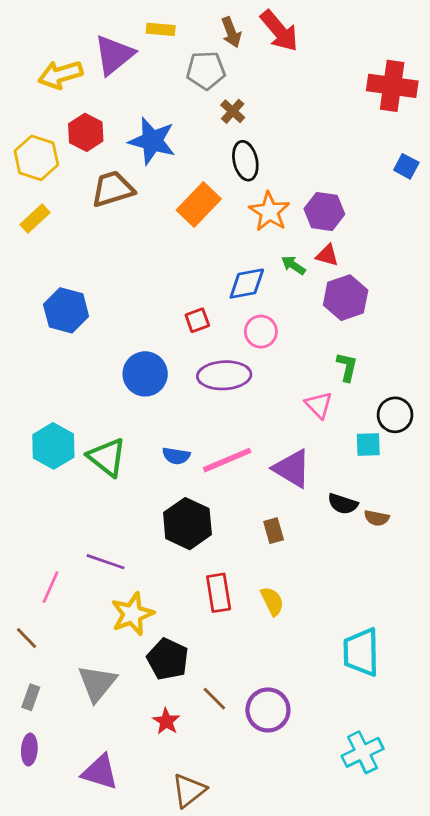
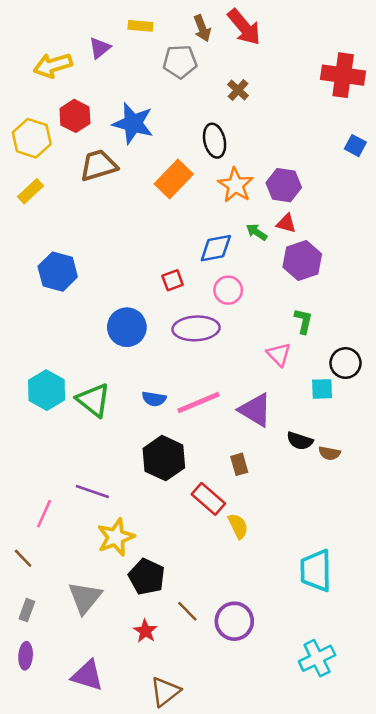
purple triangle: (114, 55) -> (100, 48), size x0.6
brown cross: (233, 111) -> (238, 90), moved
red rectangle: (219, 593) -> (208, 499), moved, turned -40

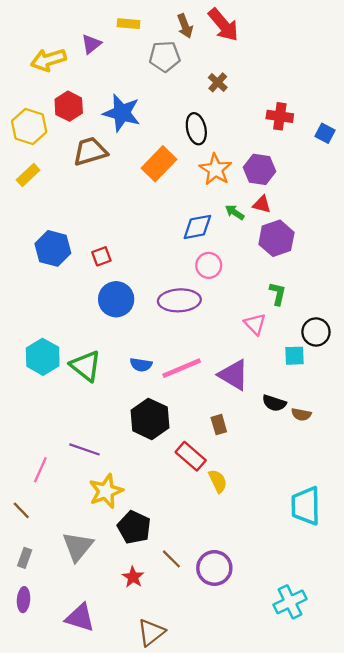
red cross: (343, 75) -> (280, 116), moved, size x0.7
red square: (173, 280) -> (101, 256), moved
cyan trapezoid: (316, 571) -> (306, 506), moved

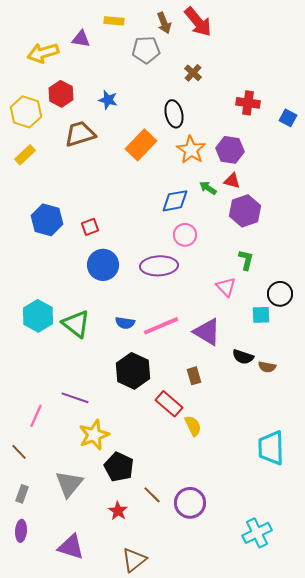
purple triangle: (91, 44) -> (81, 39), turned 48
blue star: (122, 113) -> (108, 100), size x0.6

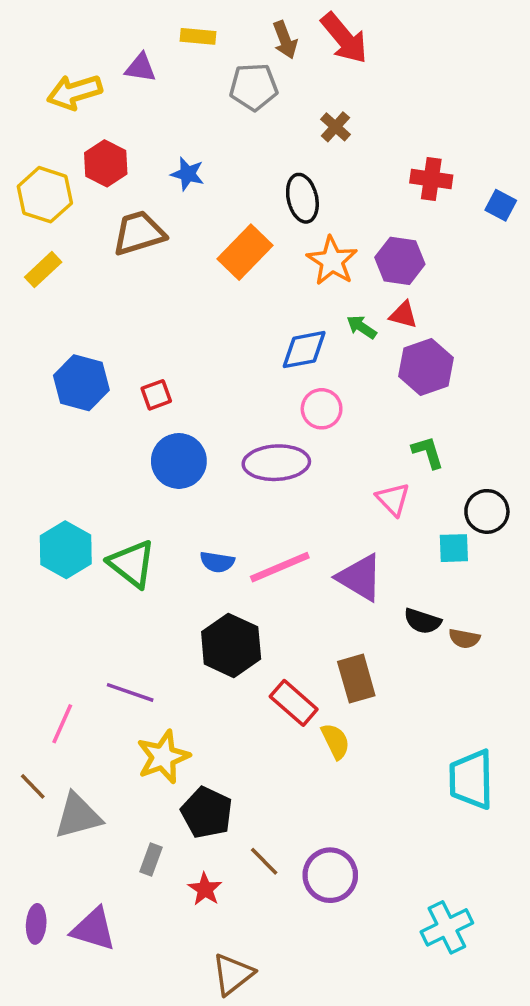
green L-shape: (246, 260) -> (428, 452), turned -30
brown rectangle: (194, 376) -> (356, 679), moved, size x1.5
gray triangle: (69, 484) -> (78, 816), moved, turned 36
gray rectangle: (22, 494) -> (151, 860), moved
purple triangle: (71, 547) -> (94, 929), moved

